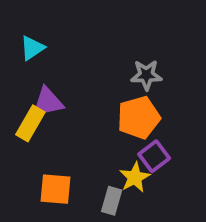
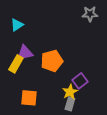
gray star: (146, 75) -> (90, 14), moved
orange pentagon: (139, 118) -> (52, 61), moved
gray rectangle: (112, 201) -> (70, 104), moved

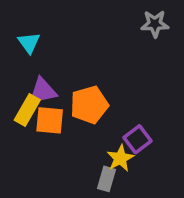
cyan triangle: (17, 25) -> (29, 43), turned -32
orange square: (29, 98) -> (50, 120), moved
gray rectangle: (70, 104) -> (107, 179), moved

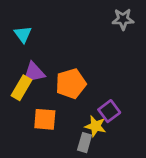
orange square: (50, 120) -> (45, 119), moved
yellow star: (120, 158) -> (96, 126), turned -30

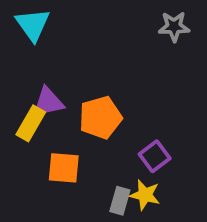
cyan triangle: (23, 34) -> (33, 25), moved, size x1.4
yellow star: (96, 126) -> (145, 195), moved

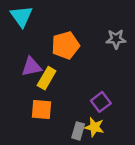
gray star: (174, 27) -> (116, 39), moved
orange pentagon: (100, 118) -> (66, 45), moved
yellow rectangle: (31, 123) -> (47, 78), moved

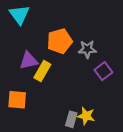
gray star: (116, 39) -> (87, 49), moved
purple square: (101, 102) -> (103, 71), moved
orange square: (42, 110) -> (17, 100), moved

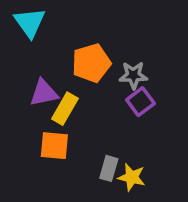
purple square: (103, 71) -> (140, 102), moved
orange square: (17, 100) -> (54, 146), moved
gray rectangle: (71, 119) -> (109, 168), moved

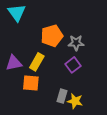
purple triangle: (44, 93) -> (14, 63), moved
purple square: (140, 102) -> (73, 65), moved

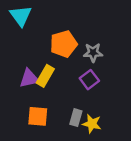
purple triangle: (14, 63) -> (29, 78), moved
orange square: (31, 83) -> (38, 116), moved

